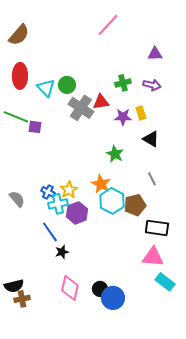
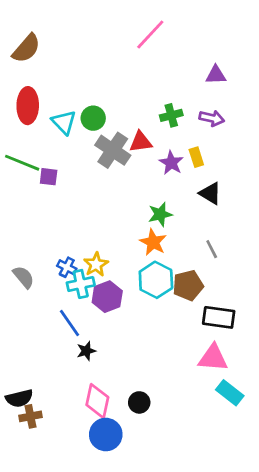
purple star: (123, 117) -> (171, 163), turned 30
green star: (115, 154) -> (160, 214), turned 30
orange star: (101, 184) -> (153, 242), moved
blue circle: (113, 298) -> (106, 435), moved

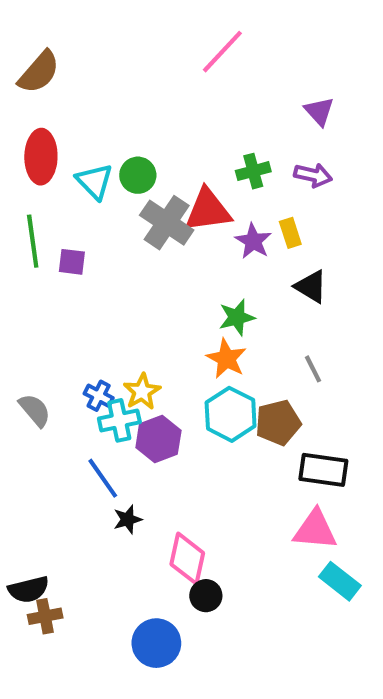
purple triangle: (216, 75) -> (319, 111), turned 50
red triangle: (141, 142) -> (208, 210), size x1.4
green line: (22, 163) -> (33, 241), turned 60
pink diamond: (97, 401) -> (187, 559), moved

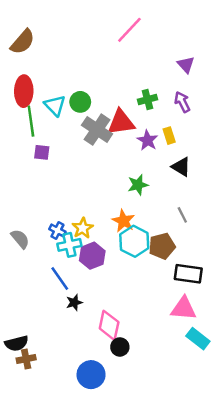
purple arrow: (313, 175) -> (182, 102), turned -130
green line: (33, 241) -> (31, 121), moved
orange star: (226, 359) -> (123, 221), moved

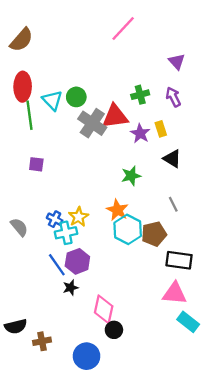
purple square: (42, 152) -> (36, 164), moved
purple hexagon: (92, 256) -> (77, 261), moved
brown cross: (26, 359) -> (42, 341), moved

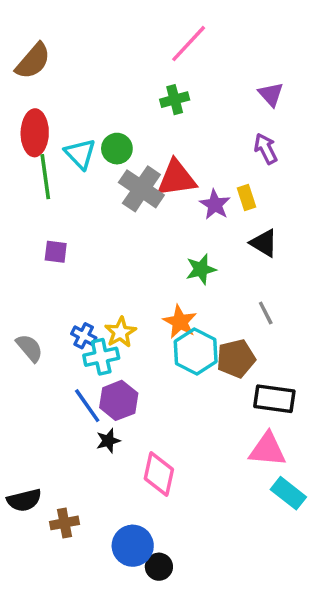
green cross: (140, 95) -> (175, 100), moved
black circle: (114, 330) -> (159, 567), moved

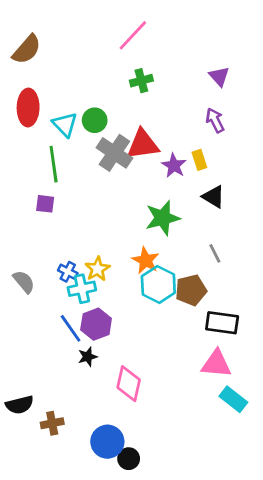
pink line: (189, 44) -> (133, 35), moved
green line: (45, 177) -> (54, 164), moved
green star: (201, 269) -> (163, 218), size x1.4

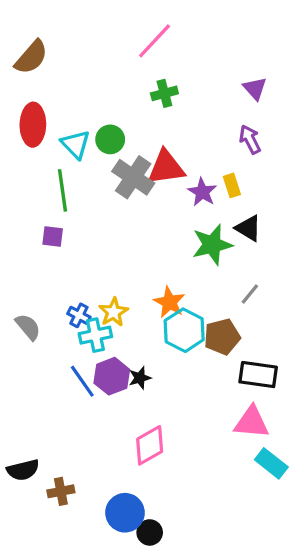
green star: (163, 218) -> (212, 245), moved
gray line: (215, 253) -> (250, 294), turned 66
black star: (88, 357) -> (140, 378), moved
pink diamond: (129, 384) -> (150, 445), turned 48

